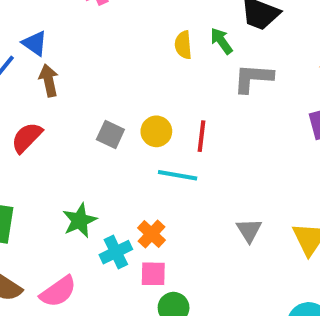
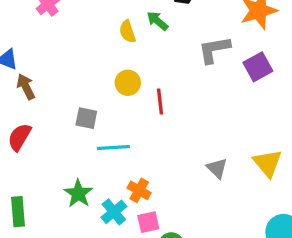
gray L-shape: (253, 78) -> (214, 50), moved
yellow circle: (156, 131) -> (128, 83), moved
cyan line: (178, 175) -> (113, 148), moved

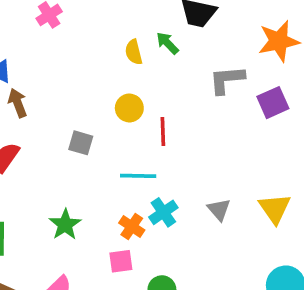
cyan line: (113, 148) -> (138, 176), moved
cyan cross: (114, 212) -> (163, 212), moved
pink square: (148, 222) -> (121, 261), moved

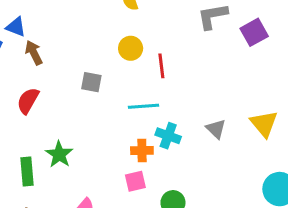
cyan cross: (163, 212) -> (168, 136), turned -30
green star: (65, 225) -> (59, 154), moved
orange cross: (132, 227) -> (142, 150), turned -30

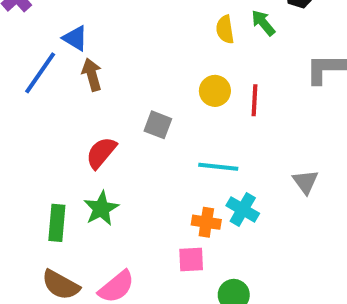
red line: (161, 66) -> (254, 100), moved
red semicircle: (28, 101) -> (101, 153), moved
gray triangle: (216, 129) -> (305, 182), moved

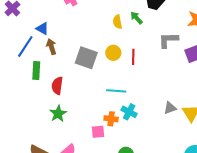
gray square: (158, 125) -> (86, 58), moved, size x1.6
red semicircle: (101, 153) -> (57, 86), turned -30
gray triangle: (305, 182) -> (170, 108), moved, turned 48
green rectangle: (57, 223) -> (36, 71), moved
pink square: (191, 260) -> (98, 132), moved

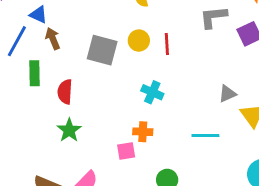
cyan line: (116, 91) -> (205, 135), moved
gray triangle: (170, 108) -> (227, 94), moved
cyan cross: (129, 112) -> (152, 92), moved

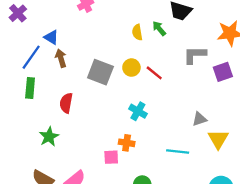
red line: (167, 44) -> (154, 73), turned -54
green rectangle: (34, 73) -> (30, 88), moved
green star: (69, 130) -> (49, 137), moved

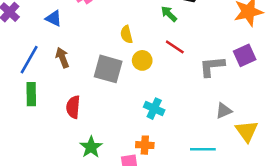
yellow semicircle: (137, 32) -> (126, 34), moved
blue triangle: (51, 37) -> (54, 18), moved
gray L-shape: (195, 55) -> (212, 66), moved
red line: (154, 73) -> (175, 47), moved
green star: (49, 137) -> (91, 147), moved

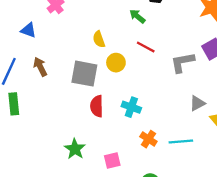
red semicircle: (73, 107) -> (97, 106), moved
orange cross: (145, 145) -> (148, 139), moved, turned 35

